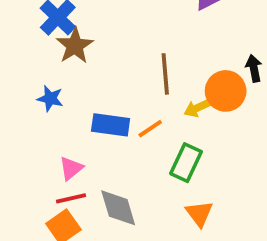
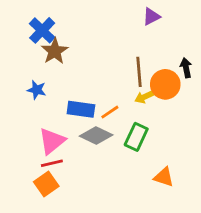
brown line: (165, 74) -> (139, 72), moved
pink triangle: (71, 168) -> (52, 141), size x1.5
gray diamond: (118, 208) -> (96, 136), moved, turned -48
orange triangle: (199, 213) -> (164, 177), moved, turned -35

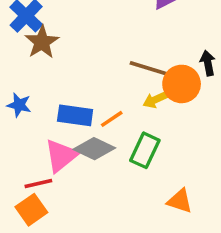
brown line: (139, 72) -> (148, 68), turned -68
blue star: (37, 90) -> (19, 105), moved
pink triangle: (52, 141) -> (61, 156), moved

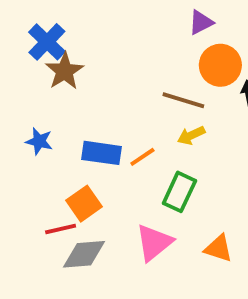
orange circle: (182, 84) -> (220, 65), moved
gray diamond: (94, 149) -> (84, 254), moved, turned -30
pink triangle: (61, 156) -> (154, 243), moved
orange square: (31, 210) -> (84, 204), moved

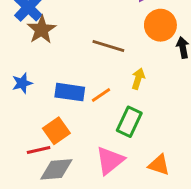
brown line: (183, 100) -> (108, 46), moved
yellow arrow: (191, 135) -> (138, 79), turned 132
blue star: (39, 141) -> (22, 83), turned -30

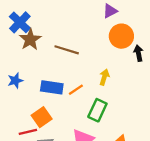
brown line: (108, 46) -> (67, 50), moved

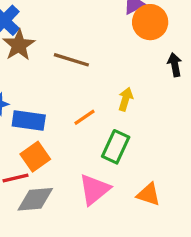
orange circle: (121, 36) -> (150, 22), moved
blue rectangle: (52, 87) -> (29, 121), moved

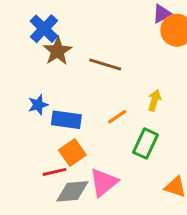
pink triangle: (94, 189) -> (104, 182), moved

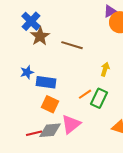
orange line: (117, 117) -> (85, 94), moved
orange square: (72, 153) -> (50, 104), turned -30
red line: (54, 172) -> (34, 133), moved

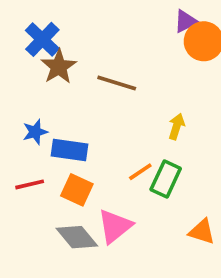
gray diamond: (50, 130) -> (77, 237), turned 55
red line: (34, 133) -> (30, 184), moved

